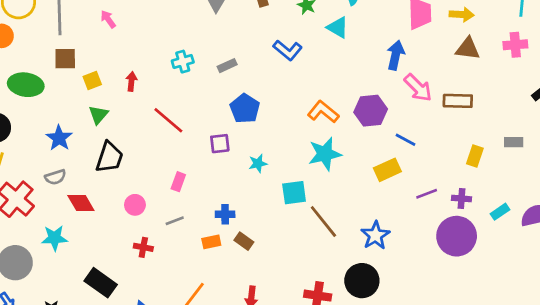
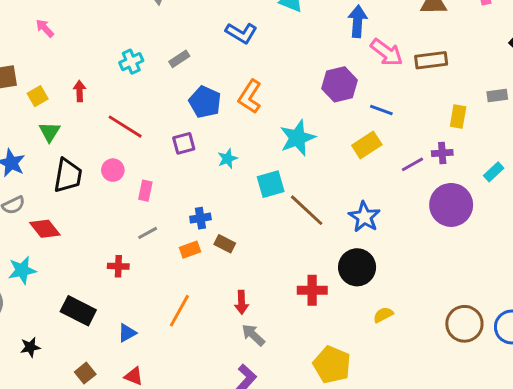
orange L-shape: (323, 112) -> (250, 97), moved, turned -88
purple cross: (462, 199) -> (442, 153), moved
pink circle: (135, 205) -> (113, 170), moved

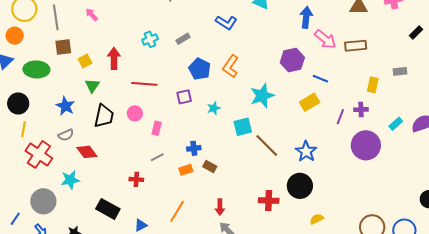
red arrow: (80, 91) -> (114, 58), size x1.5
red line: (125, 127) -> (144, 84), turned -30
purple line: (412, 164) -> (340, 117), turned -42

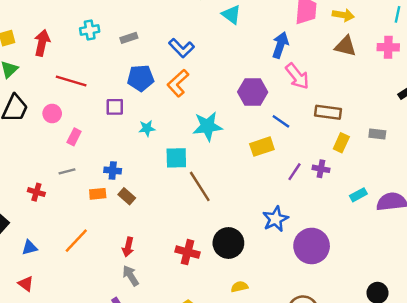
blue L-shape: (226, 22) -> (181, 48), moved
brown rectangle: (356, 46) -> (328, 112), moved
blue pentagon: (200, 69) -> (141, 78), turned 30
purple circle: (366, 145) -> (312, 246), moved
blue star: (306, 151) -> (276, 219), moved

